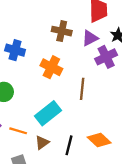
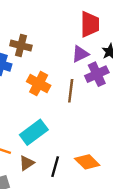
brown cross: (62, 31) -> (21, 46), moved
brown line: (82, 89) -> (71, 91), moved

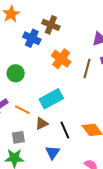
black line: (55, 167) -> (65, 130), turned -48

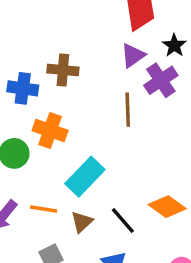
brown cross: (51, 25) -> (63, 70), moved
orange cross: (61, 59) -> (50, 131), moved

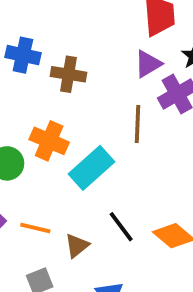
blue cross: (23, 88) -> (23, 55), moved
cyan rectangle: (85, 177) -> (91, 168), moved
black line: (123, 221) -> (121, 227), moved

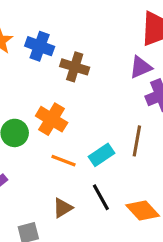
brown line: (138, 124) -> (137, 141), moved
cyan rectangle: (91, 168) -> (102, 155), moved, size x0.7
orange line: (35, 228) -> (63, 161), moved

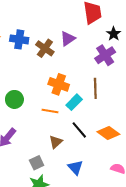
brown cross: (75, 67) -> (45, 48), turned 30
purple triangle: (141, 67) -> (68, 39), moved
orange cross: (52, 119) -> (59, 84), moved

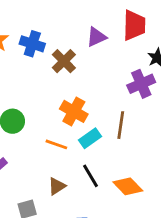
purple triangle: (68, 39) -> (96, 37), moved

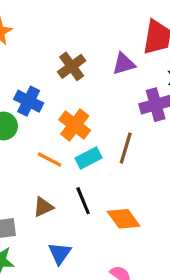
purple triangle: (96, 37) -> (124, 64), moved
blue cross: (32, 44) -> (29, 101), moved

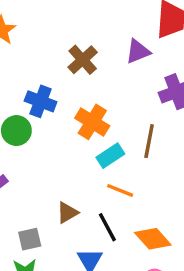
orange line: (50, 160) -> (120, 190), moved
black line: (83, 201) -> (107, 227), moved
orange diamond: (124, 219) -> (153, 239), moved

